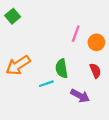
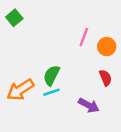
orange arrow: (18, 65) -> (20, 90), moved
green semicircle: (62, 68) -> (52, 75), moved, turned 36

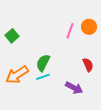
green square: (14, 18) -> (12, 36), moved
orange circle: (107, 47) -> (89, 27), moved

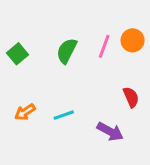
green semicircle: (43, 63) -> (67, 51), moved
orange arrow: (17, 75) -> (25, 112), size x0.6

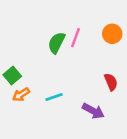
pink line: (104, 46) -> (76, 38), moved
green square: (17, 54) -> (12, 76), moved

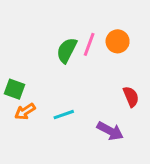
orange circle: (112, 34) -> (118, 41), moved
green square: (12, 76) -> (15, 89), turned -30

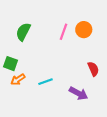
green semicircle: (67, 50) -> (23, 32), moved

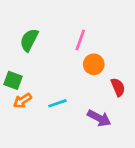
orange circle: (84, 30) -> (94, 64), moved

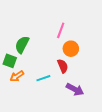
green semicircle: (29, 40) -> (22, 45), moved
red semicircle: (118, 87) -> (63, 66), moved

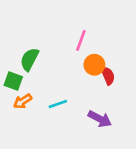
red semicircle: (63, 66) -> (108, 76), moved

